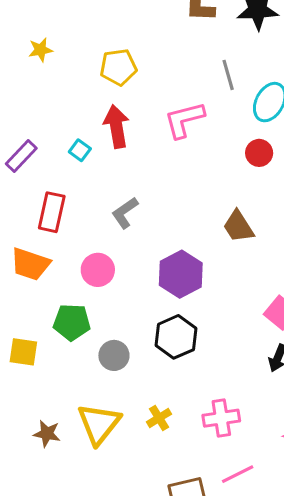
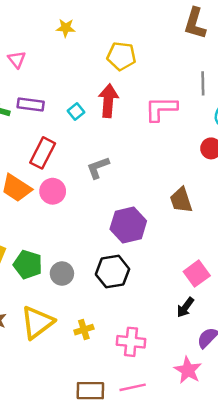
purple rectangle: (21, 156) -> (31, 105), turned 40
pink circle: (98, 270) -> (53, 191), moved
green pentagon: (72, 322) -> (28, 265), moved

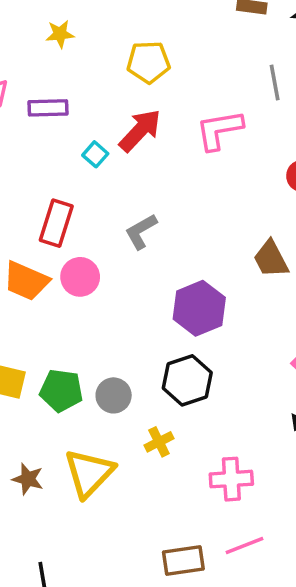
red arrow: (108, 101) -> (140, 131), turned 48
purple rectangle: (31, 105) -> (48, 108), moved
yellow cross: (84, 330) -> (159, 442), moved

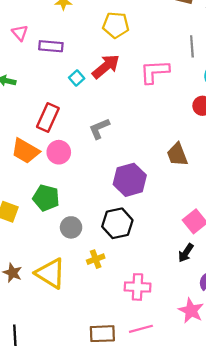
green pentagon: (61, 391) -> (46, 198), moved
yellow triangle: (89, 473) -> (51, 273), turned -48

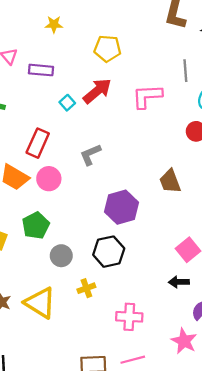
green pentagon: (46, 198) -> (36, 225), turned 30
black arrow: (186, 253) -> (179, 282), turned 54

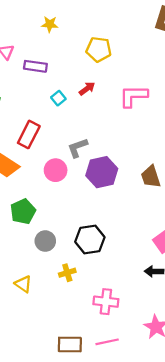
red arrow: (97, 91) -> (87, 89), size x0.6
pink circle: (49, 179) -> (56, 170), moved
purple hexagon: (121, 207) -> (102, 172), moved
yellow triangle: (40, 303) -> (23, 284), size x0.6

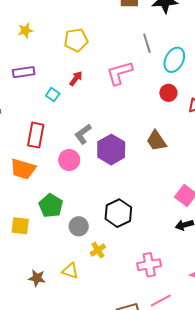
yellow cross: (67, 273) -> (98, 250), moved

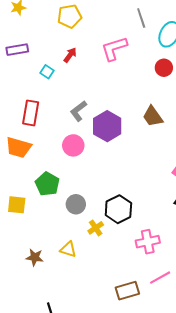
pink circle: (69, 160) -> (73, 145), moved
black hexagon: (118, 213) -> (118, 209), moved

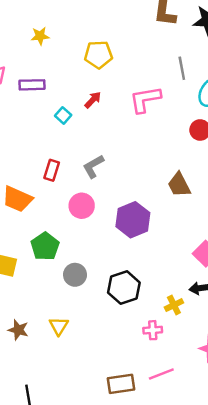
red rectangle: (31, 113) -> (52, 170), moved, size x0.7
purple hexagon: (107, 126) -> (133, 220), moved
yellow cross: (96, 228) -> (174, 305), moved
pink cross: (148, 242) -> (153, 330), size x0.7
yellow triangle: (68, 249) -> (59, 326), turned 36

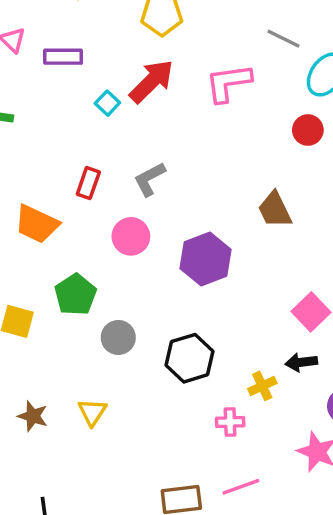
gray line: (182, 68) -> (284, 39), turned -55
red arrow: (93, 100) -> (152, 81), size x1.8

